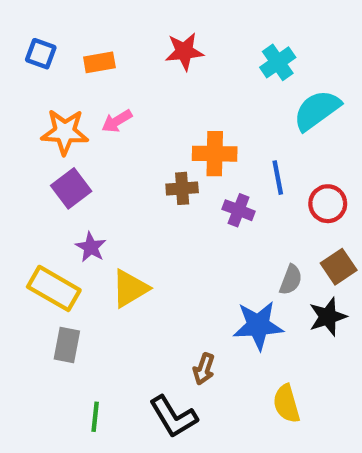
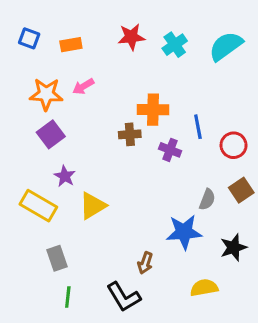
cyan cross: (278, 62) -> (175, 45), moved
cyan semicircle: (317, 110) -> (226, 46), moved
black star: (328, 317) -> (234, 247), moved
gray rectangle: (67, 345) -> (57, 258), moved, turned -30
yellow semicircle: (286, 404) -> (204, 288), turned 96

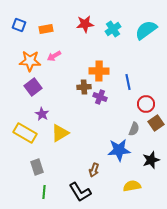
red circle: (234, 145) -> (146, 104), moved
purple cross: (170, 150) -> (100, 97), moved

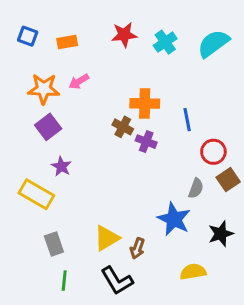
brown cross: (84, 87) -> (123, 127), turned 32
yellow triangle: (60, 133) -> (107, 238), moved
blue star: (119, 150) -> (174, 219), turned 30

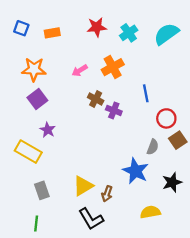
pink arrow: (79, 82) -> (80, 70), moved
orange cross: (145, 103) -> (113, 67), moved, turned -30
green line: (64, 281) -> (36, 223), moved

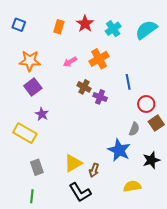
red star: (97, 27) -> (85, 24), turned -30
orange rectangle: (52, 33) -> (59, 27), moved, turned -64

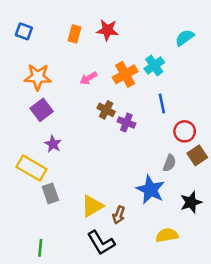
red star: (85, 24) -> (107, 30), turned -30
cyan cross: (113, 29) -> (154, 66), moved
cyan semicircle: (146, 30) -> (185, 38), size x0.7
gray rectangle: (37, 167) -> (50, 193), moved

